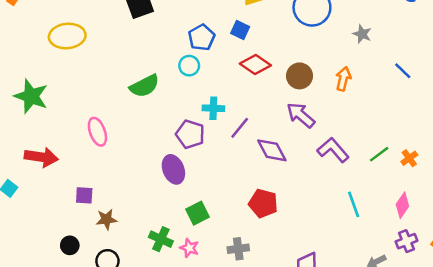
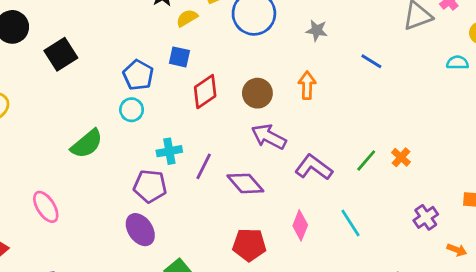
red diamond: (255, 64) -> (205, 92), turned -56
pink diamond: (402, 205) -> (300, 225), moved
purple cross: (406, 241) -> (426, 217), moved

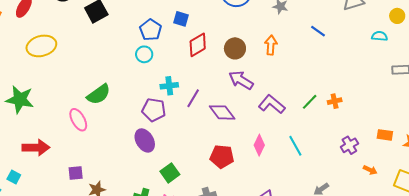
green semicircle: (87, 144) -> (99, 94), moved
orange cross: (401, 157) -> (335, 101), turned 32

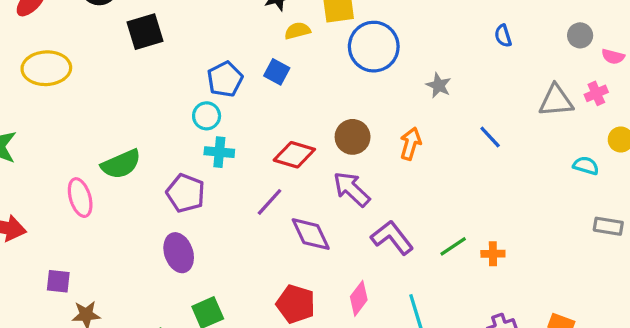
red diamond: (198, 45) -> (294, 155), moved, turned 35
cyan cross: (169, 86) -> (219, 152), moved
purple pentagon: (154, 110) -> (186, 193), moved

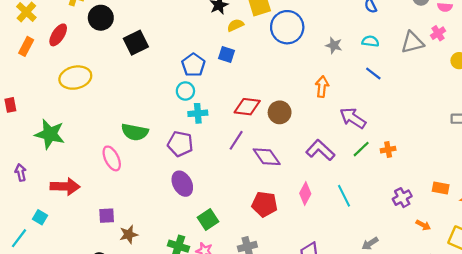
brown circle: (353, 137) -> (280, 112), moved
green semicircle: (121, 164) -> (135, 132), turned 44
cyan semicircle: (586, 166) -> (370, 41), moved
purple arrow: (352, 189) -> (353, 118), moved

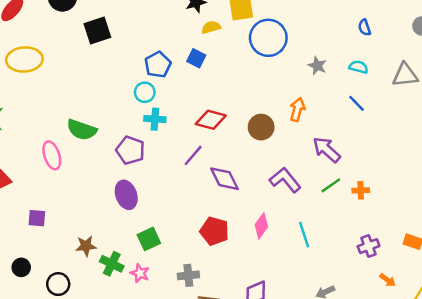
brown circle: (280, 112) -> (261, 127), moved
brown star: (129, 234) -> (86, 246), moved

